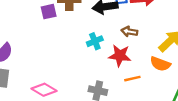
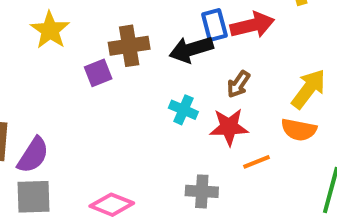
brown arrow: (129, 32) -> (238, 84), turned -56
cyan cross: (95, 41) -> (183, 110), turned -35

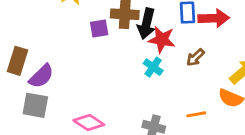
black arrow: (191, 49) -> (146, 24), moved, turned -72
red star: (229, 127) -> (162, 40), moved

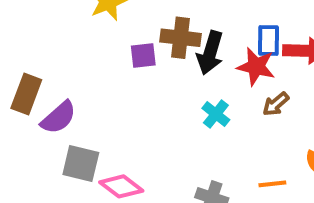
red star: (162, 40) -> (256, 67), moved
gray square: (35, 105) -> (81, 164), moved

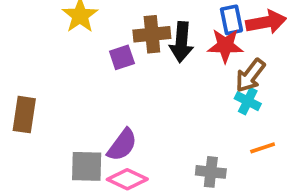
brown arrow: (276, 104) -> (250, 76), size x1.4
cyan cross: (216, 114) -> (248, 101), moved
purple semicircle: (58, 118) -> (122, 145), moved

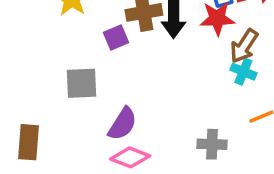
brown rectangle: (24, 115) -> (29, 142), moved
gray square: (87, 166) -> (81, 83), moved

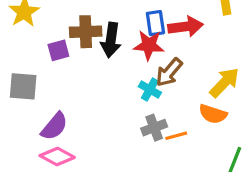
cyan cross: (243, 72) -> (150, 90), moved
gray cross: (212, 144) -> (154, 128), moved, turned -30

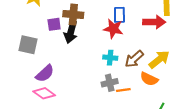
red arrow: (185, 27) -> (154, 22), moved
black arrow: (111, 40) -> (71, 32), moved
brown arrow: (169, 72) -> (134, 59), moved
cyan cross: (150, 90) -> (110, 58), turned -32

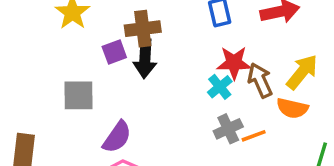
red star: (113, 29) -> (234, 63), moved
cyan cross: (110, 58) -> (220, 87), turned -32
brown arrow: (134, 59) -> (260, 80), turned 120

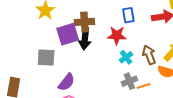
purple square: (114, 52) -> (68, 34), size x1.6
red star: (234, 63) -> (117, 35), moved

